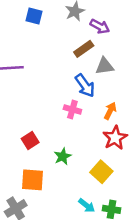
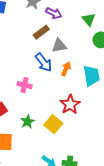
pink cross: (72, 109) -> (25, 85), moved
orange arrow: (110, 111) -> (66, 69), moved
yellow square: (101, 172) -> (53, 124), moved

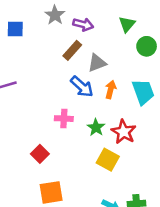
green triangle: (89, 19) -> (127, 24), turned 32
green star: (27, 122) -> (96, 127), moved

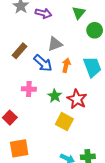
brown rectangle: (72, 50) -> (20, 51), moved

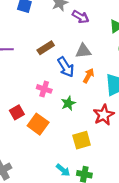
red star: (77, 99) -> (104, 115), moved
yellow square: (64, 122) -> (82, 140), moved, turned 30
orange square: (19, 148) -> (38, 124), moved, turned 30

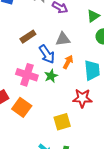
pink cross: (44, 89) -> (27, 75), size x1.5
green star: (68, 103) -> (51, 76), moved
red star: (104, 115) -> (82, 98), turned 30

